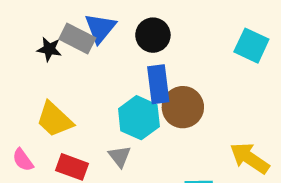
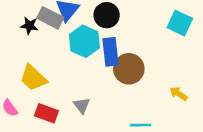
cyan hexagon: (139, 118) -> (84, 41), moved
yellow arrow: (250, 158) -> (179, 94), moved, size x0.6

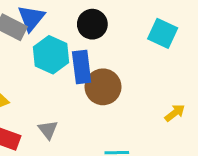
black circle: (107, 15) -> (92, 24), moved
yellow arrow: (179, 94) -> (175, 113), moved, turned 108

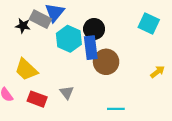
black circle: (92, 24) -> (94, 29), moved
yellow arrow: (175, 113) -> (158, 72), moved

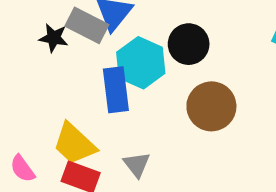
blue rectangle: (91, 48) -> (116, 90), moved
yellow trapezoid: (26, 69) -> (74, 144), moved

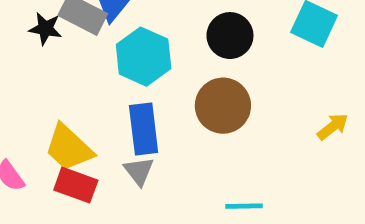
black circle: (189, 44) -> (230, 36), moved
blue rectangle: (116, 90) -> (144, 129), moved

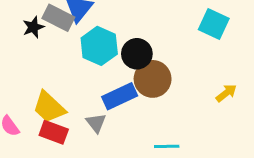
black star: (45, 29) -> (33, 27), turned -30
black circle: (230, 36) -> (137, 54), moved
blue rectangle: (144, 129) -> (120, 96), moved, turned 72

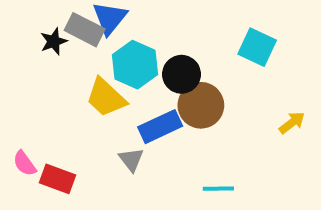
cyan square: (214, 24) -> (257, 47), moved
yellow trapezoid: (49, 107) -> (106, 98), moved
red rectangle: (54, 132) -> (57, 179), moved

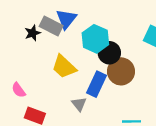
cyan hexagon: (135, 65) -> (95, 39), moved
blue rectangle: (160, 127) -> (97, 84), turned -40
pink semicircle: (25, 163) -> (19, 90), moved

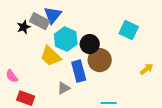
cyan hexagon: (95, 39) -> (66, 39), moved
blue rectangle: (97, 84) -> (79, 71), turned -40
gray triangle: (79, 104) -> (64, 88), turned 40

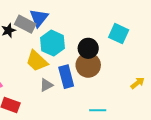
black circle: (90, 44) -> (88, 48), moved
yellow arrow: (147, 69) -> (138, 83), moved
gray triangle: (64, 88) -> (46, 85), moved

